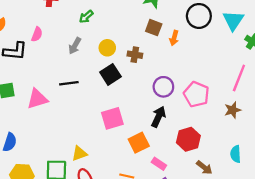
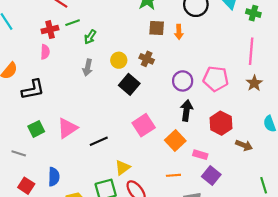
pink semicircle: (37, 34) -> (45, 52), moved
brown cross: (135, 55) -> (147, 59), turned 32
black line: (69, 83) -> (99, 141), moved

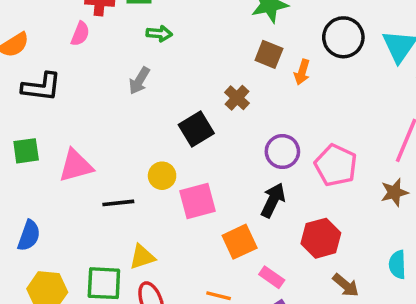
green arrow: (90, 37) -> (159, 34), turned -136
yellow circle: (119, 60) -> (162, 176), moved

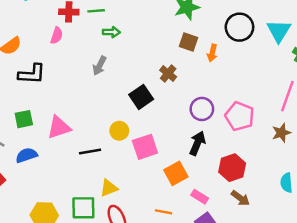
blue semicircle: (29, 236) -> (26, 155), moved, turned -125
brown arrow: (346, 285) -> (240, 198), moved

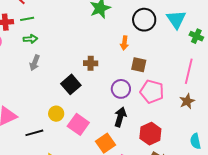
green arrow: (111, 32) -> (30, 39), moved
brown square: (189, 42) -> (139, 65), moved
brown cross: (168, 74) -> (91, 63), turned -32
pink square: (145, 147) -> (78, 124), turned -30

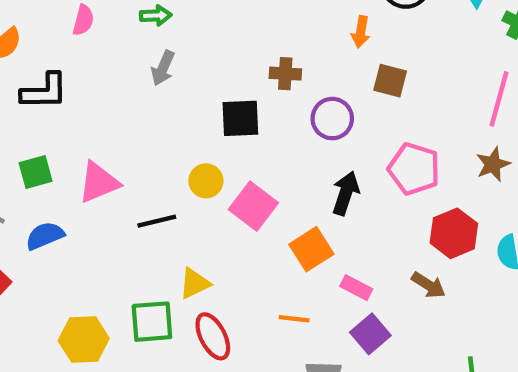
black square: (71, 84) -> (240, 118), turned 36
purple circle: (121, 89) -> (332, 119), moved
pink pentagon: (152, 92) -> (414, 169), moved
red hexagon: (150, 134) -> (454, 233), moved

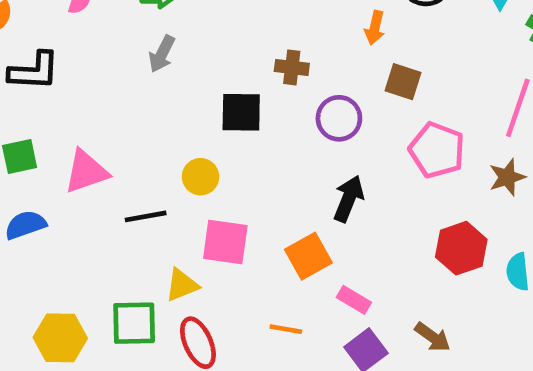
pink pentagon: (414, 169) -> (437, 150), moved
pink square: (253, 206) -> (225, 242), moved, turned -33
brown arrow: (428, 285) -> (433, 337), moved

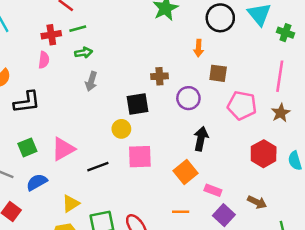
yellow circle: (201, 177) -> (121, 129), moved
pink square: (225, 242) -> (140, 157), moved
yellow triangle: (182, 285) -> (71, 204), moved

